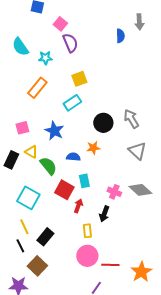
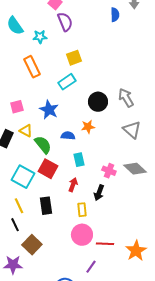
orange rectangle: (37, 88) -> (32, 67), turned -65
red square: (64, 190) -> (48, 169), moved
black rectangle: (45, 237) -> (46, 206), moved, turned -48

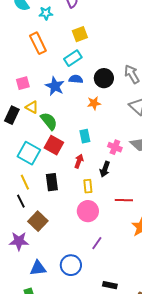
blue semicircle: (68, 136) -> (76, 79), moved
red line: (105, 244) -> (124, 200), moved

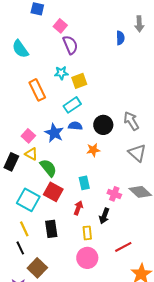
cyan star: (46, 13) -> (61, 73), moved
pink square: (23, 83) -> (28, 136), moved, turned -32
red line: (124, 200) -> (123, 247), turned -30

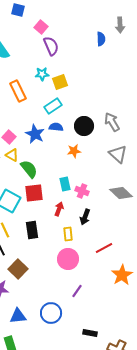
red square: (53, 192) -> (34, 193), turned -36
pink cross: (114, 194) -> (82, 191), moved

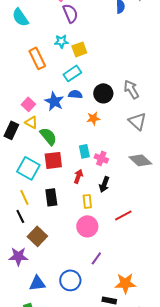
orange star: (122, 275) -> (125, 283), moved, turned 30

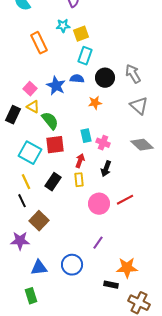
cyan rectangle: (72, 73) -> (85, 56), moved, turned -36
black rectangle: (51, 197) -> (53, 182), turned 42
yellow rectangle: (87, 201) -> (79, 180), moved
pink circle: (87, 226) -> (99, 204), moved

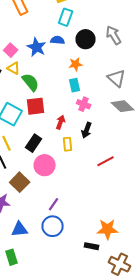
gray triangle: (139, 106) -> (117, 78), moved
cyan rectangle: (86, 136) -> (75, 85), moved
yellow rectangle: (79, 180) -> (68, 144), moved
pink circle: (99, 204) -> (45, 165), moved
purple line: (98, 243) -> (54, 204), moved

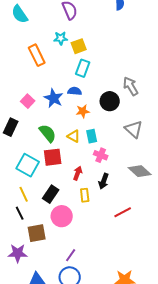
black circle: (86, 39) -> (110, 101), moved
orange star: (76, 64) -> (83, 111), moved
yellow triangle: (14, 68) -> (74, 136), moved
gray diamond: (123, 106) -> (140, 171), moved
brown square: (20, 182) -> (37, 233), turned 36

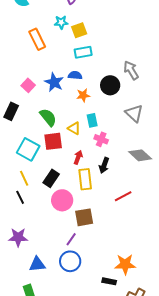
cyan rectangle: (83, 68) -> (83, 52), turned 60
yellow triangle: (74, 136) -> (74, 128), moved
yellow rectangle: (85, 195) -> (85, 179), size x1.5
brown square: (37, 233) -> (84, 217), moved

